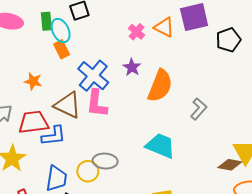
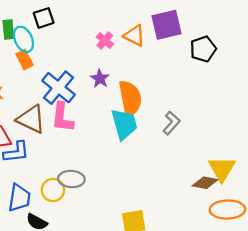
orange semicircle: (160, 86) -> (130, 98), turned -32
cyan trapezoid: (160, 146) -> (124, 124), moved, turned 52

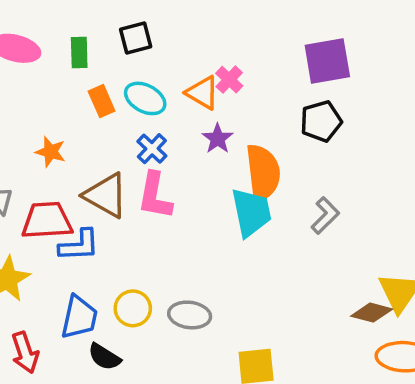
orange triangle: (134, 36) -> (202, 93), moved
cyan ellipse: (23, 39) -> (145, 98), moved, turned -40
black pentagon: (203, 49) -> (321, 121), moved
blue cross: (59, 88) -> (152, 149), size x0.6
gray ellipse: (71, 179) -> (190, 315), moved

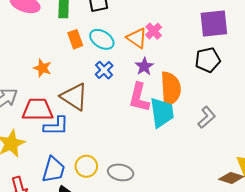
pink L-shape: (155, 196) -> (139, 97), moved

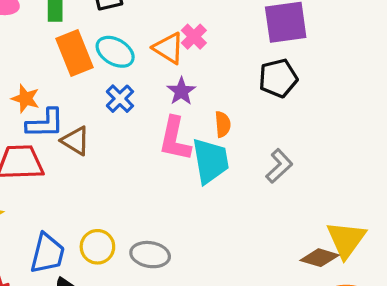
orange rectangle: (75, 39) -> (74, 53), size x1.5
orange semicircle: (171, 89) -> (223, 124), size x0.5
brown triangle: (74, 97) -> (76, 141), size x0.7
blue L-shape: (56, 126) -> (45, 123), moved

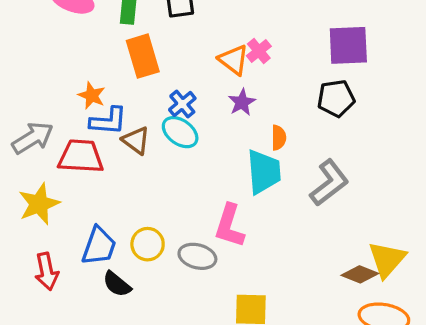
cyan ellipse: (115, 52) -> (180, 132), moved
pink L-shape: (175, 139) -> (229, 226), moved
gray L-shape: (279, 166) -> (329, 183), size x1.4

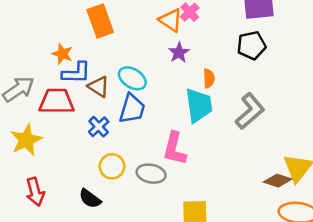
blue cross: (182, 104) -> (99, 127), moved
blue trapezoid: (99, 246) -> (132, 109), moved

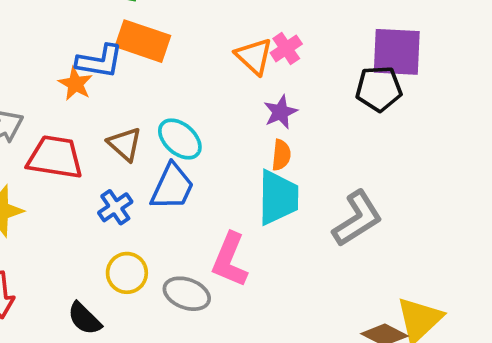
orange rectangle: (100, 21) -> (143, 41), turned -60
black pentagon: (251, 45) -> (379, 89), moved
purple star: (179, 53) -> (280, 112), moved
blue L-shape: (76, 73) -> (100, 61), moved
orange semicircle: (209, 78) -> (281, 155), moved

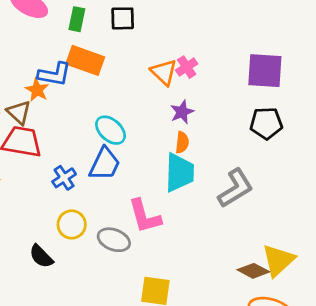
black pentagon: (379, 89) -> (266, 123), moved
brown triangle: (125, 144) -> (19, 112), moved
pink L-shape: (230, 260) -> (145, 216), turned -39

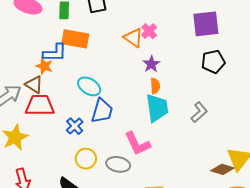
cyan ellipse: (111, 130) -> (89, 86), moved
gray L-shape: (235, 188) -> (199, 112), size x0.7

